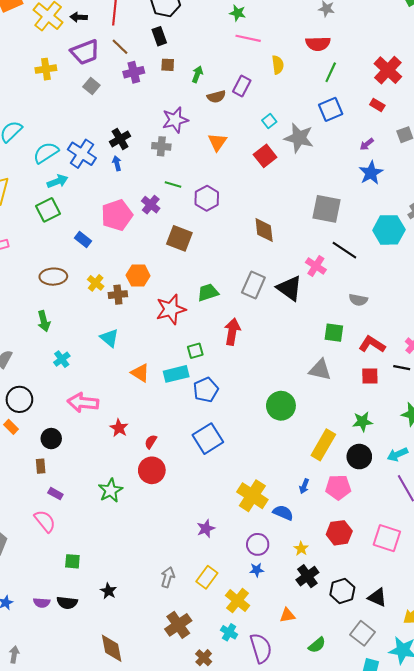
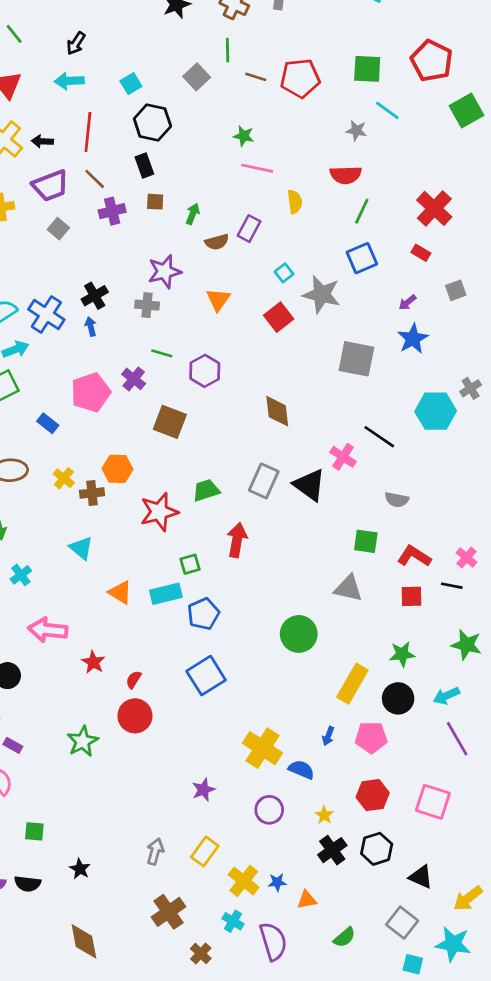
gray square: (326, 209) -> (356, 359), moved
blue star: (257, 570) -> (277, 882), moved
black hexagon: (342, 591) -> (377, 849), moved

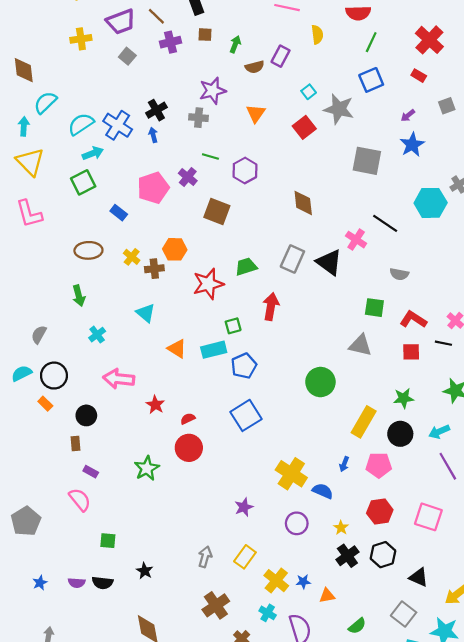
red semicircle: (134, 680) -> (188, 419), turned 32

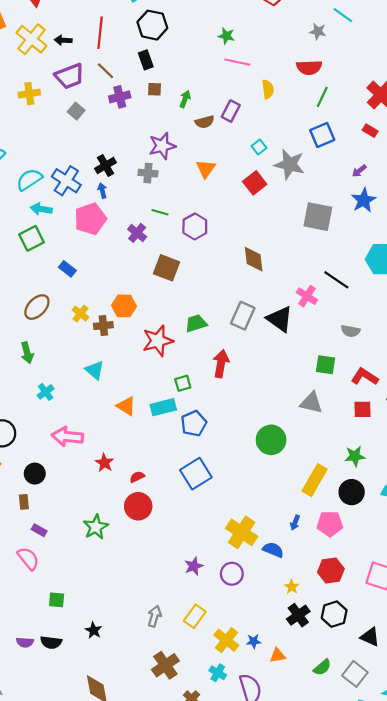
cyan arrow: (93, 153) -> (41, 209), turned -150
pink pentagon: (153, 188) -> (90, 219), moved
brown ellipse: (88, 250) -> (37, 307), turned -44
purple circle: (297, 523) -> (232, 574), moved
green semicircle: (357, 626) -> (322, 667), moved

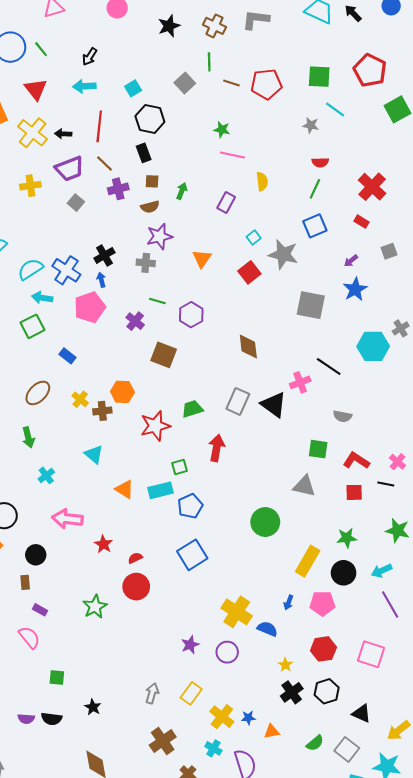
red semicircle: (309, 67) -> (320, 162), moved, size x0.7
brown semicircle: (205, 122) -> (150, 207), moved
pink cross: (307, 296) -> (300, 382), turned 36

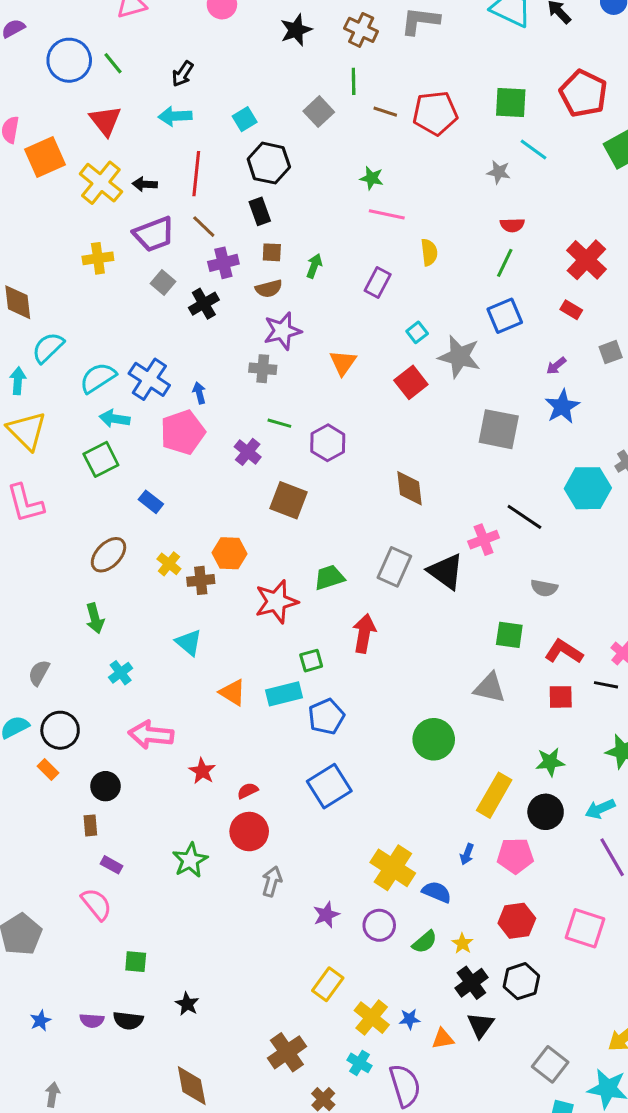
black cross: (104, 255) -> (204, 304), moved
gray arrow: (152, 693) -> (272, 881), moved
black triangle: (362, 713) -> (481, 1025), moved, turned 42
green semicircle: (315, 743) -> (425, 942), moved

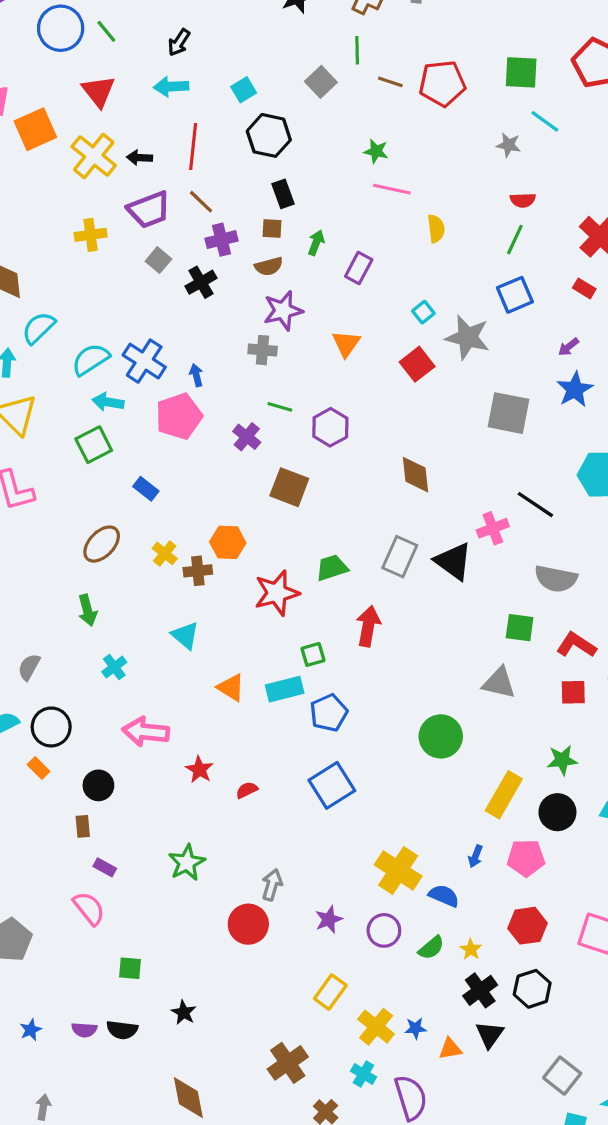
black rectangle: (260, 211) -> (283, 194), moved
purple rectangle: (378, 283) -> (359, 268), moved
gray semicircle: (544, 588) -> (556, 579), size x1.5
red circle: (249, 832) -> (248, 924), moved

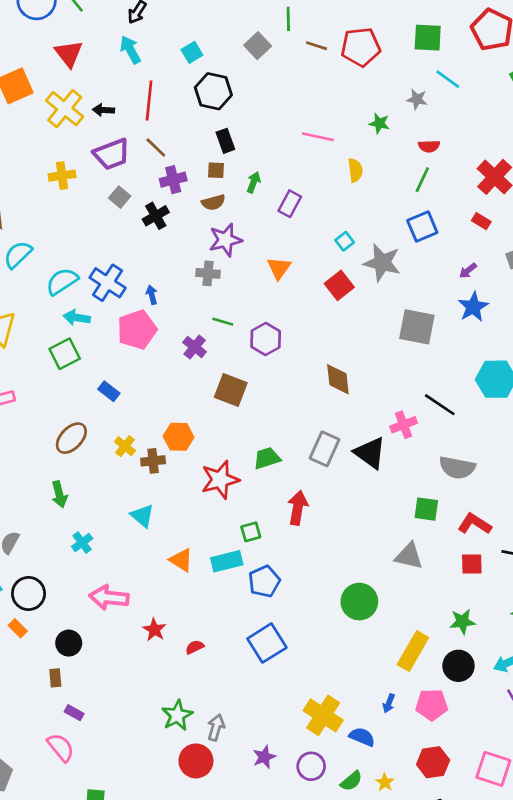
cyan arrow: (171, 87) -> (130, 50), turned 64
green star: (376, 151) -> (379, 123), moved
green star: (187, 863) -> (177, 715), moved

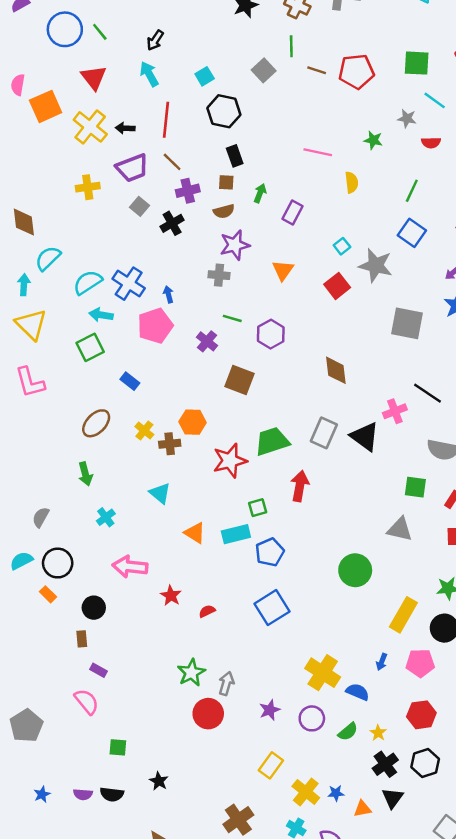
red semicircle: (429, 146) -> (431, 143), moved
blue square: (422, 226) -> (412, 233), turned -32
green trapezoid: (267, 458) -> (272, 441), size x1.4

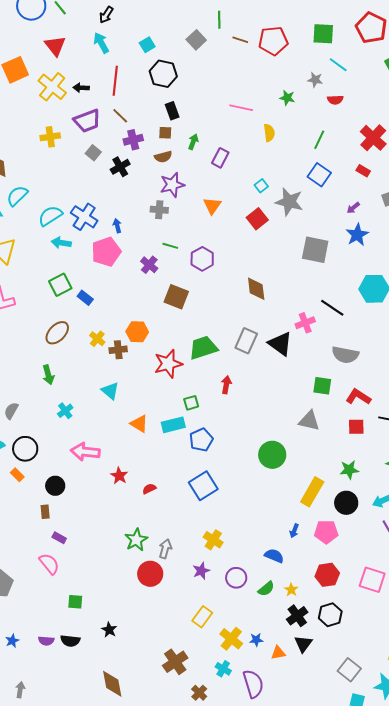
green square: (90, 347) -> (60, 285), moved
red arrow: (300, 486) -> (226, 385), size x0.7
yellow cross: (323, 673) -> (213, 540), moved, size x0.7

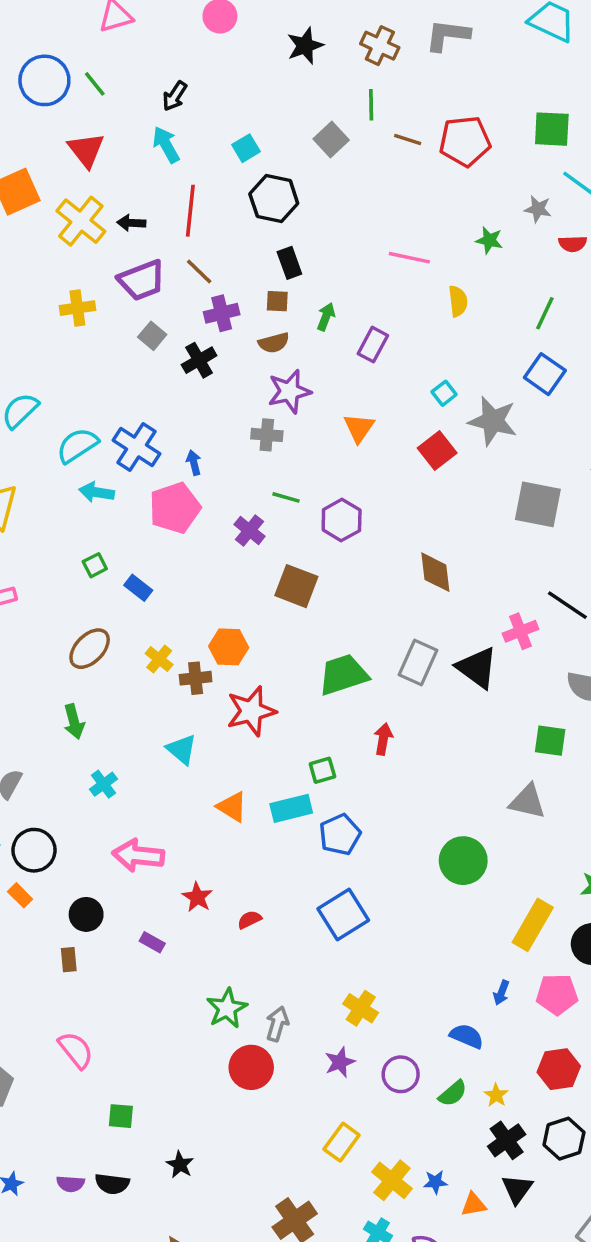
green square: (60, 285) -> (95, 565), size x0.6
red star: (168, 364) -> (251, 711), moved
purple rectangle: (59, 538) -> (152, 942), moved

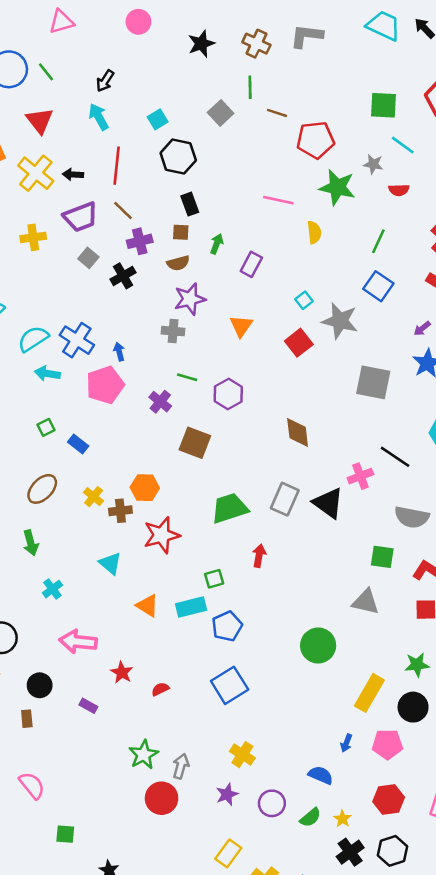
red pentagon: (465, 141) -> (316, 140), moved
green star: (489, 240) -> (337, 187), size x1.8

